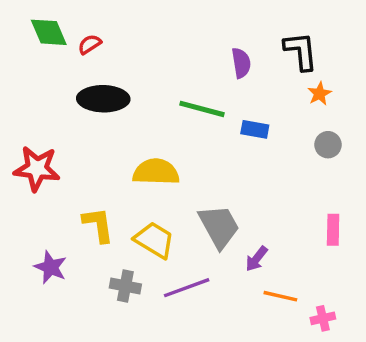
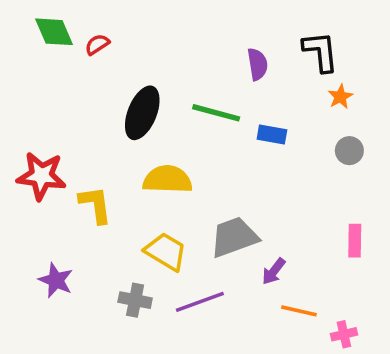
black ellipse: (103, 99) -> (142, 113), moved, turned -69
yellow L-shape: (98, 225) -> (95, 205), moved
gray trapezoid: (219, 226) -> (234, 237), turned -81

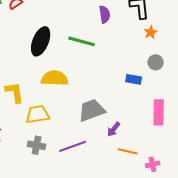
blue rectangle: (272, 134) -> (134, 79), moved
pink rectangle: (355, 241) -> (159, 112), size x1.4
yellow trapezoid: (166, 251) -> (38, 114), moved, turned -40

